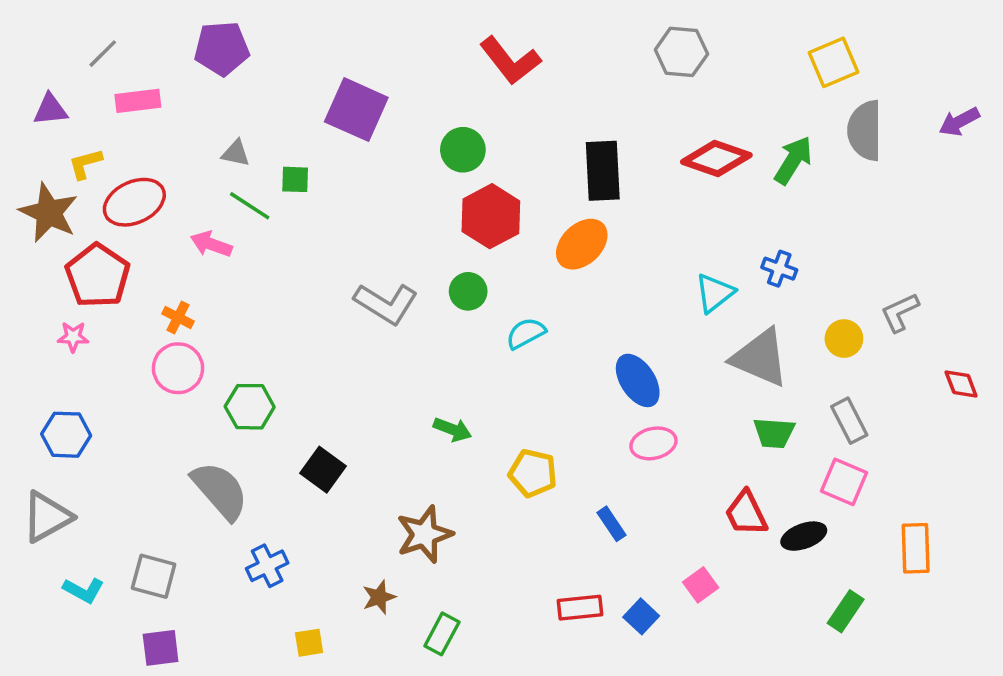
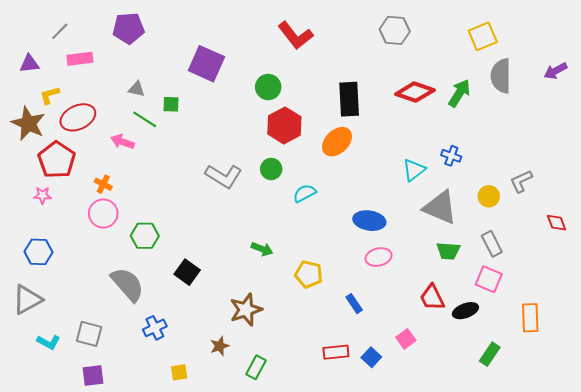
blue ellipse: (638, 380) -> (369, 221), turned -48

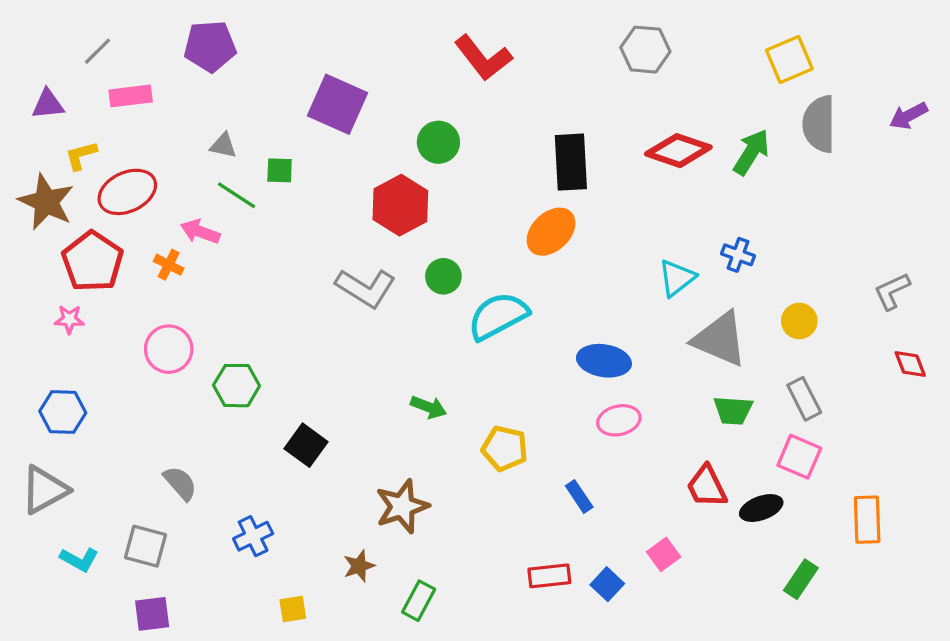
red hexagon: (284, 125) -> (400, 205), moved
gray L-shape: (521, 181) -> (892, 291), moved
orange cross: (103, 184) -> (169, 265), moved
cyan semicircle: (305, 193) -> (498, 316), size x1.6
gray semicircle: (128, 284) -> (180, 483), moved, size x0.6

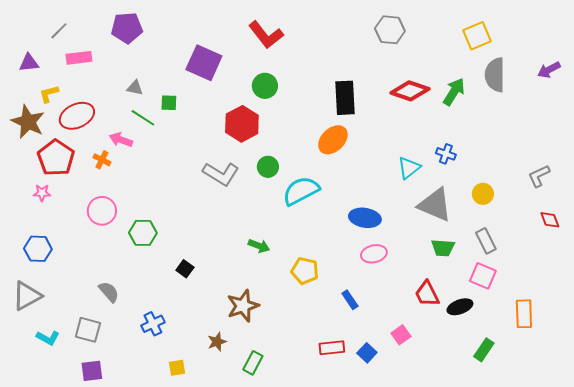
red L-shape: (483, 58) -> (266, 35), moved
black square: (306, 445) -> (185, 269), size x0.7

